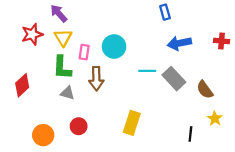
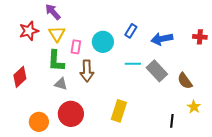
blue rectangle: (165, 12) -> (131, 31), moved, turned 48
red circle: (79, 126) -> (71, 114), size x1.6

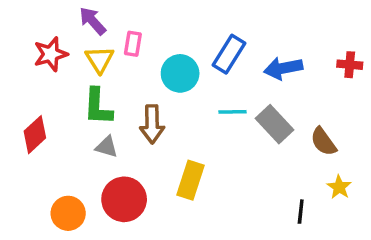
blue rectangle: (131, 31) -> (229, 54), size x1.5
pink rectangle: (76, 47) -> (133, 44), moved
yellow rectangle: (119, 111) -> (191, 180), moved

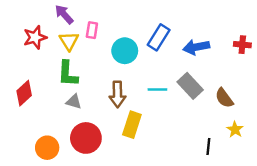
cyan line: (233, 112) -> (157, 89), moved
brown arrow: (152, 124) -> (117, 94), moved

